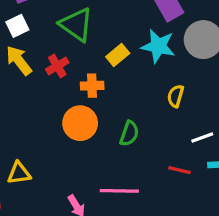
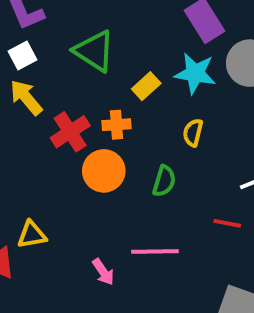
red cross: (57, 66) -> (70, 132), moved, size x1.4
yellow semicircle: (176, 96) -> (193, 133), moved

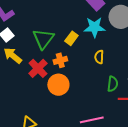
green triangle: (94, 51) -> (43, 39), moved, turned 45
green semicircle: (164, 181) -> (113, 84), moved

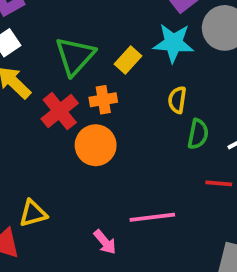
green semicircle: (113, 84) -> (198, 134), moved

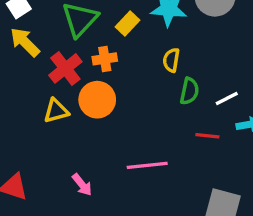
yellow triangle: (33, 213) -> (56, 111), moved
pink arrow: (105, 242) -> (82, 185), moved

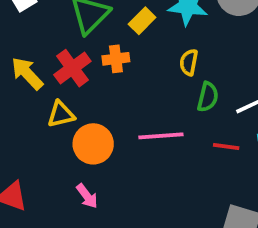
yellow arrow: (25, 42) -> (27, 73), moved
orange circle: (97, 100) -> (93, 144), moved
pink line: (147, 165) -> (161, 136), moved

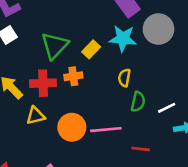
red cross: (72, 68) -> (43, 83), turned 35
orange circle: (93, 144) -> (72, 127), moved
red line: (226, 146) -> (141, 149), moved

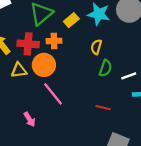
orange circle: (72, 127) -> (44, 65), moved
pink line: (106, 130) -> (53, 94), moved, turned 50

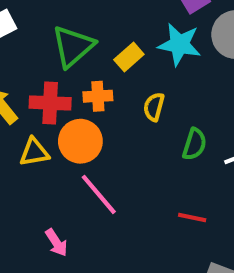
yellow semicircle: (96, 47) -> (154, 107), moved

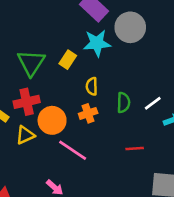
orange cross: (98, 96) -> (88, 113), moved

